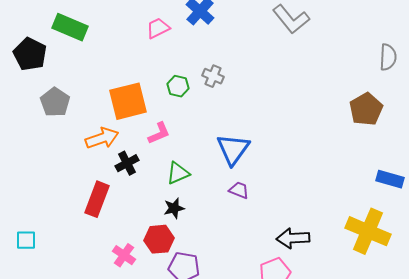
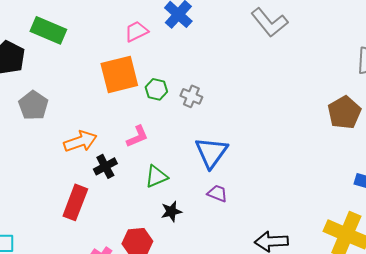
gray cross: (213, 76) -> (191, 96), moved
orange square: (128, 101) -> (119, 74), moved
black star: (174, 208) -> (171, 211), moved

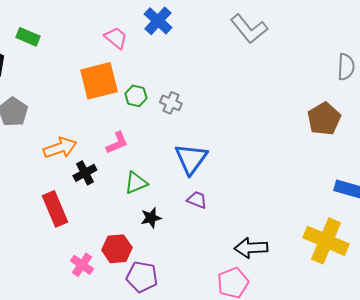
green rectangle: (48, 30) -> (28, 37), size x0.7
pink trapezoid: (136, 31) -> (116, 38), turned 65
red rectangle: (75, 202) -> (55, 209), turned -44

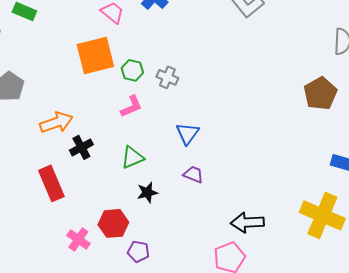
pink L-shape: (117, 143) -> (131, 106), moved
blue triangle: (191, 159) -> (187, 133), size x0.7
purple pentagon: (142, 277) -> (138, 251), size x0.7

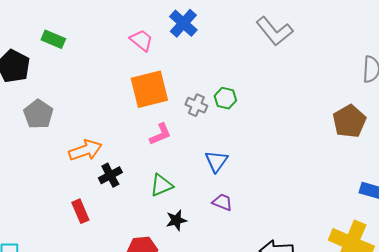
orange square: (95, 55) -> (149, 89), moved
green hexagon: (132, 70) -> (225, 98), moved
red rectangle: (51, 183) -> (80, 211), size x0.7

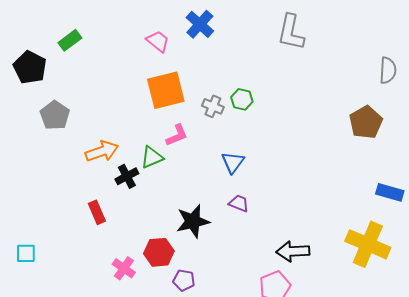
gray L-shape: (274, 31) -> (291, 32), turned 51
green rectangle: (53, 39) -> (70, 40), turned -60
green triangle: (161, 185) -> (152, 157), moved
black star: (176, 220) -> (193, 221), size x1.6

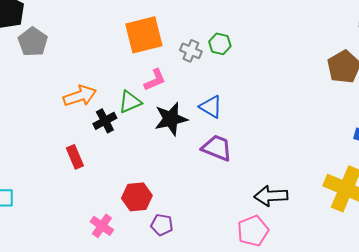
gray pentagon: (55, 115) -> (33, 42), moved
blue triangle: (233, 162) -> (211, 107), turned -35
purple trapezoid: (239, 203) -> (217, 148), size x1.5
black star: (193, 221) -> (171, 119), moved
pink cross: (124, 268) -> (102, 226), moved

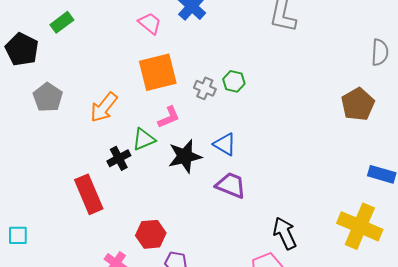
gray pentagon: (33, 42) -> (48, 97), moved
orange arrow: (80, 96) -> (104, 107), moved, turned 148
red rectangle: (75, 157) -> (89, 194), size x1.6
black arrow: (271, 196) -> (285, 233), turned 68

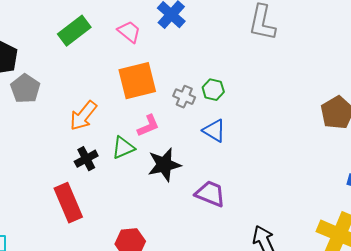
green rectangle: (62, 22) -> (74, 31), moved, size x1.4
gray pentagon: (48, 97) -> (25, 89), moved
blue triangle: (225, 144) -> (214, 131), moved
black cross: (119, 158) -> (86, 159), moved

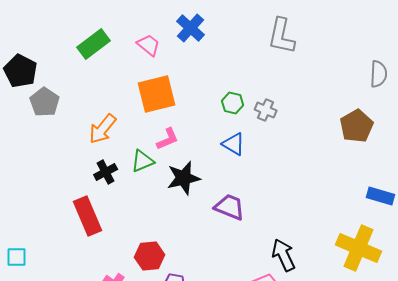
gray cross: (184, 97) -> (266, 110), moved

